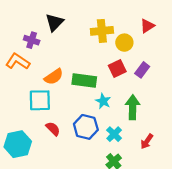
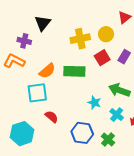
yellow cross: (102, 31) -> (80, 39), moved
cyan star: (103, 101) -> (94, 103), moved
green arrow: (133, 107) -> (119, 90), turned -65
blue hexagon: (86, 127) -> (82, 133), moved
cyan cross: (114, 134) -> (117, 115), moved

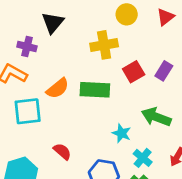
yellow circle: (106, 34) -> (127, 14), moved
cyan square: (37, 93) -> (28, 111), moved
cyan cross: (117, 115) -> (143, 158), moved

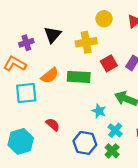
black triangle: (53, 23) -> (53, 35), moved
purple cross: (27, 46) -> (26, 43), turned -32

